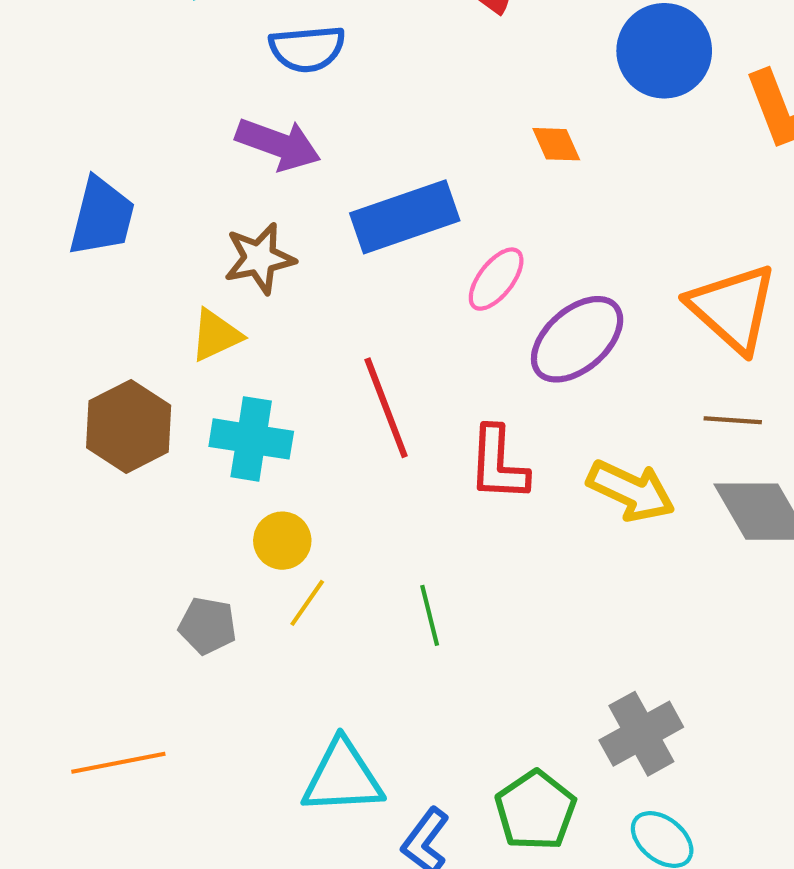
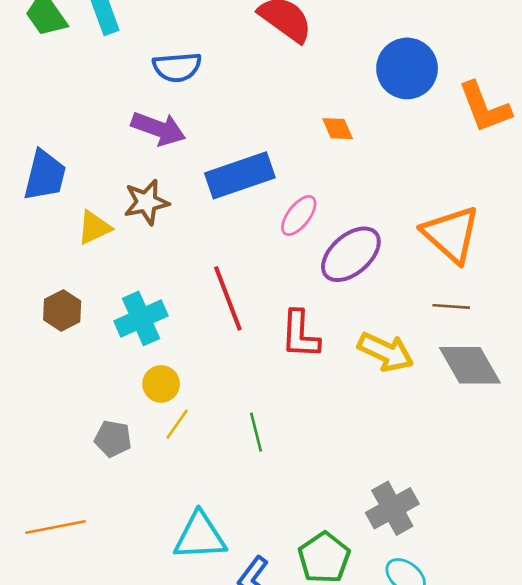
yellow triangle: (216, 335) -> (94, 228), moved
brown hexagon: (129, 426) -> (62, 310), size x0.7
cyan cross: (251, 439) -> (141, 318), turned -33

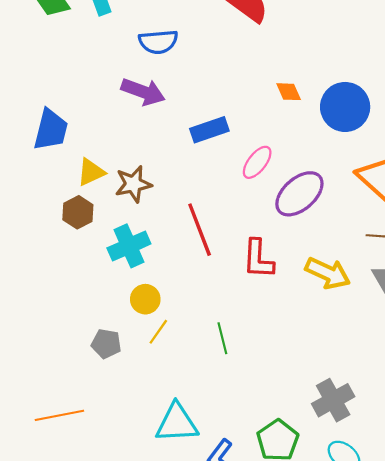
blue circle: (407, 68) -> (345, 107), moved
blue rectangle: (240, 175) -> (209, 130), size x0.7
brown star: (146, 202) -> (133, 184), moved
brown hexagon: (62, 310) -> (78, 212), moved

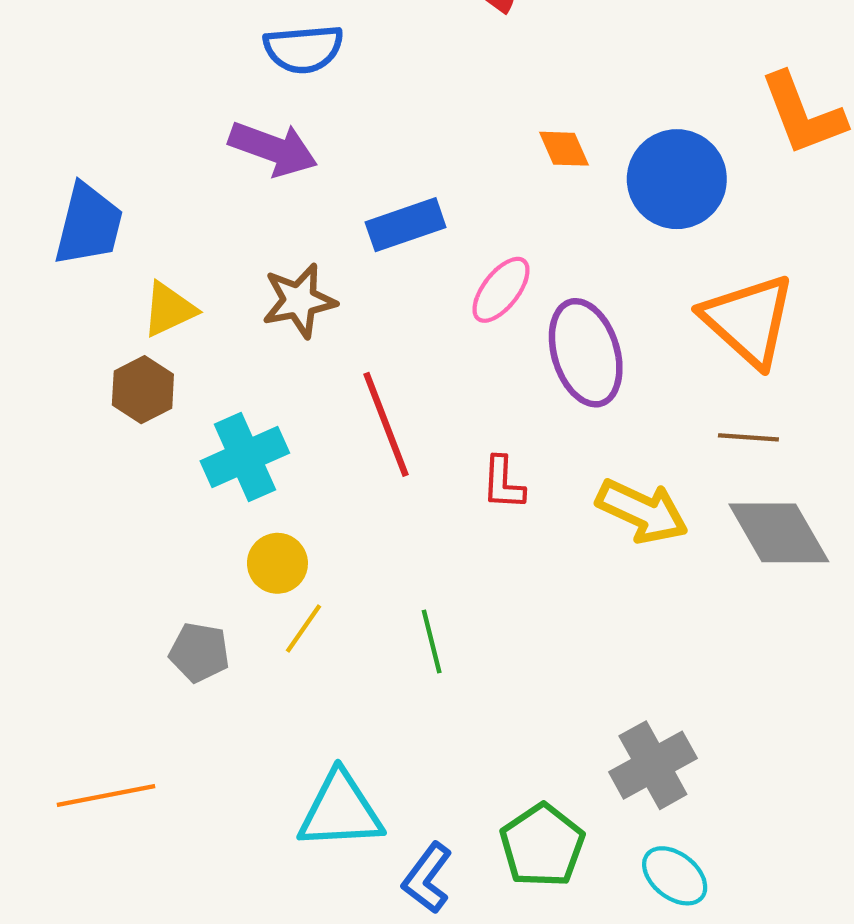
brown star: (133, 184) -> (299, 301), moved
purple ellipse: (299, 194) -> (586, 353), turned -66
red L-shape: (258, 259) -> (503, 483), size x0.7

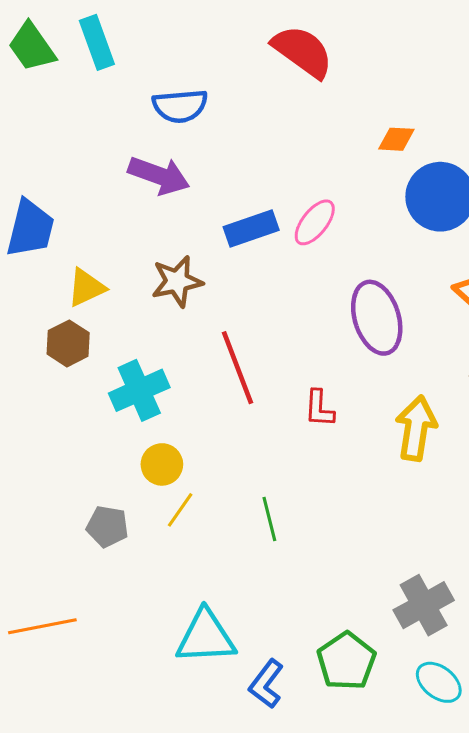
orange diamond: (564, 149) -> (396, 139), moved, turned -63
pink ellipse: (501, 290) -> (315, 222), moved
yellow arrow: (642, 511) -> (416, 428), turned -106

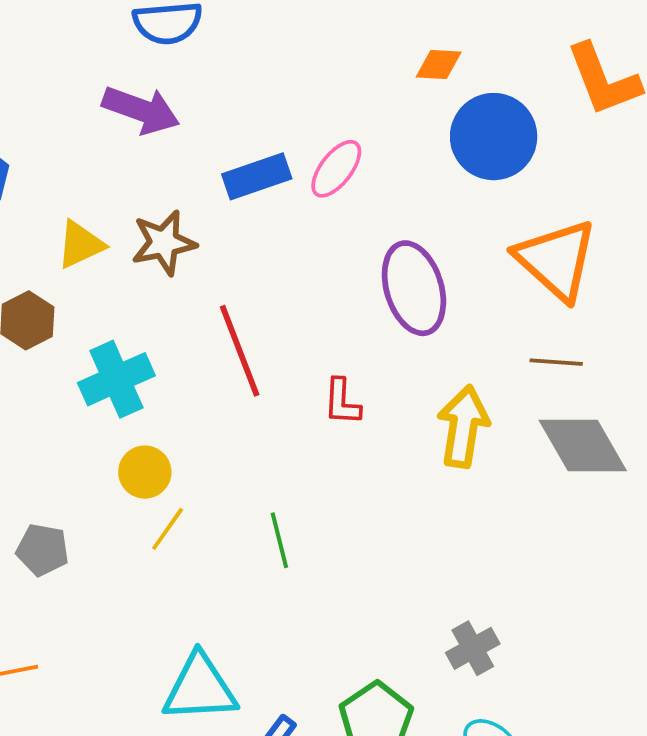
yellow triangle: (86, 287) -> (80, 245), moved
gray pentagon: (107, 526) -> (42, 550), moved
gray cross: (424, 605) -> (473, 648), size x0.7

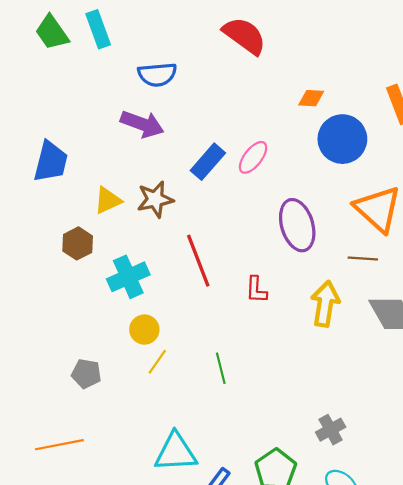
blue rectangle: (257, 176) -> (208, 162), turned -30
brown line: (556, 362) -> (363, 259), moved

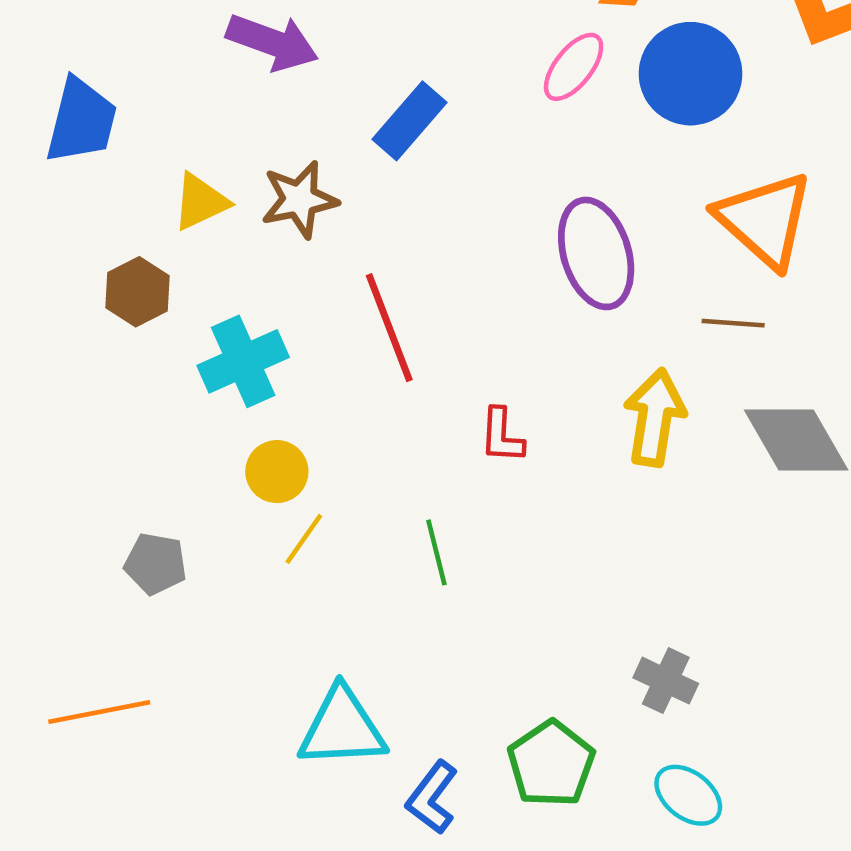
pink ellipse: (253, 157) -> (574, 67), moved
red L-shape: (256, 290) -> (502, 436), moved
gray cross: (331, 430) -> (666, 681), turned -36

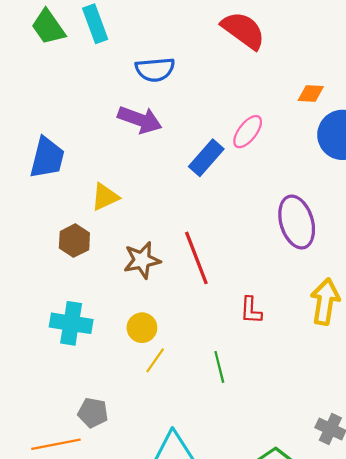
pink ellipse: (574, 67) -> (248, 132), moved
brown star: (299, 200) -> (142, 260), moved
cyan cross: (243, 361) -> (71, 323), moved, turned 33
gray pentagon: (155, 564) -> (93, 413), moved

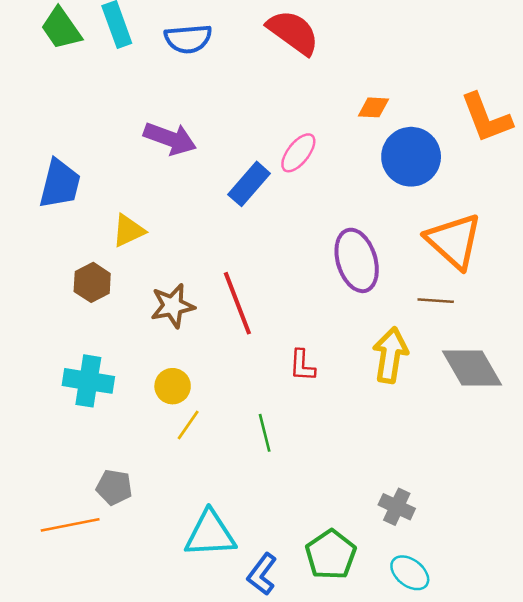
blue semicircle: (155, 69) -> (188, 39), moved

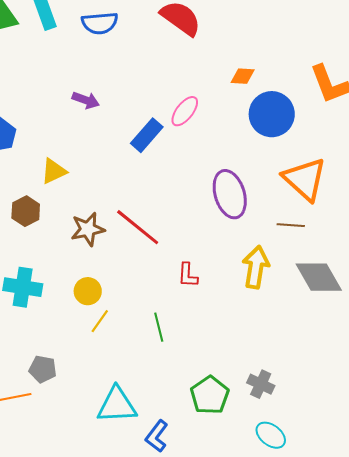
purple arrow: (170, 139) -> (86, 100), size x0.7
red line: (237, 303) -> (138, 227), turned -30
green pentagon: (331, 555) -> (210, 395), moved

